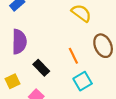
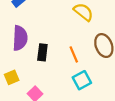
black rectangle: (41, 68) -> (42, 52), moved, turned 49

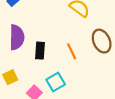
cyan square: (82, 80) -> (56, 82), moved

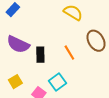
purple semicircle: (17, 37) -> (18, 44), turned 120

